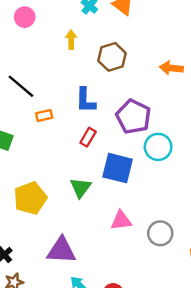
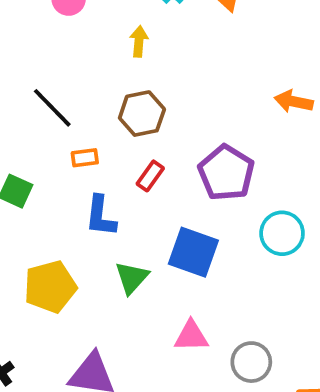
brown hexagon: (112, 57) -> (142, 114), moved
blue L-shape: (85, 100) -> (101, 216), moved
red rectangle: (88, 137) -> (150, 176), moved
cyan circle: (158, 147) -> (282, 233), moved

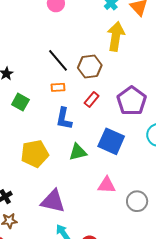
yellow arrow: (139, 41) -> (116, 36), moved, size x1.8
black line: (52, 108) -> (58, 60), moved
green triangle: (132, 278) -> (78, 152), turned 30

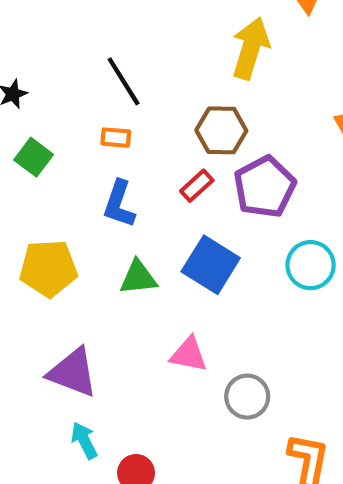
brown hexagon: (90, 66) -> (221, 130), moved
red rectangle: (92, 100) -> (197, 186), moved

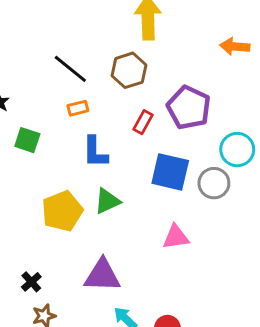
brown hexagon: (221, 130) -> (129, 70), moved
green triangle: (138, 278) -> (107, 201), moved
gray circle: (247, 397) -> (214, 183), moved

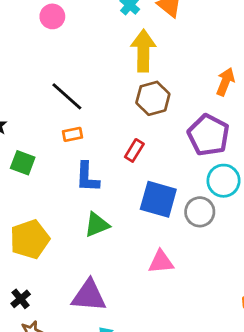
orange arrow: (235, 46) -> (225, 82), turned 104
brown hexagon: (129, 70) -> (153, 98), moved
purple pentagon: (189, 108) -> (208, 135), moved
yellow pentagon: (62, 211) -> (30, 239), moved

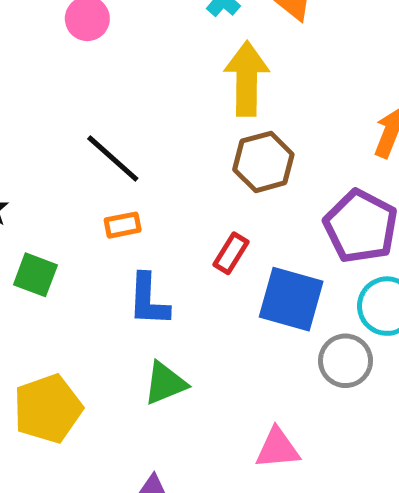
blue square: (158, 199) -> (291, 299), moved

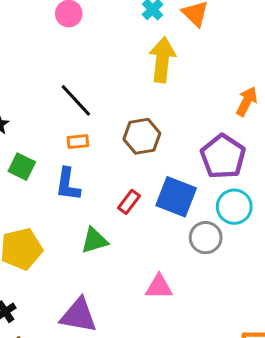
brown hexagon: (263, 162) -> (142, 136), moved
red rectangle: (231, 253) -> (129, 202), moved
blue L-shape: (148, 300) -> (68, 184), moved

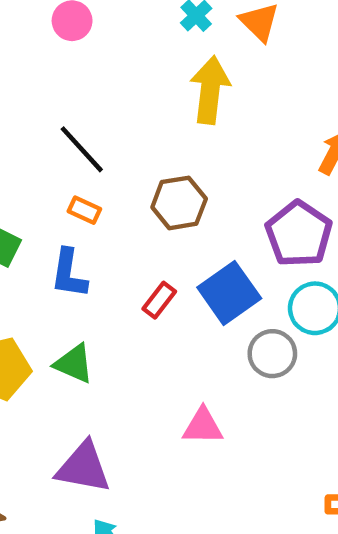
orange rectangle: (78, 142) -> (84, 210), turned 30
blue square: (176, 197) -> (229, 293), turned 33
green triangle: (94, 240) -> (74, 364), moved, turned 40

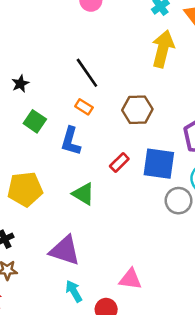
blue square: (229, 293) -> (159, 164), turned 36
green triangle: (74, 364) -> (83, 194), moved
pink triangle: (203, 426) -> (130, 279), moved

